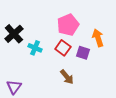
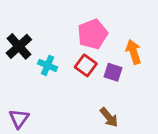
brown arrow: (67, 77) -> (109, 117), moved

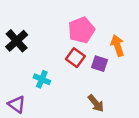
cyan cross: (48, 65) -> (42, 79), moved
purple triangle: (19, 119) -> (17, 104), turned -30

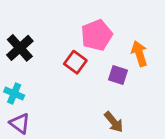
red square: (75, 58) -> (75, 62), moved
cyan cross: (42, 79) -> (14, 93), moved

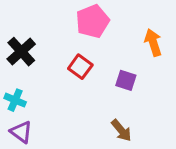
pink pentagon: (97, 35) -> (92, 21), moved
orange arrow: (139, 54) -> (153, 42), moved

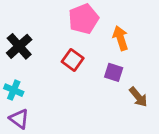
orange arrow: (153, 42) -> (121, 38), moved
brown arrow: (121, 130) -> (138, 97), moved

